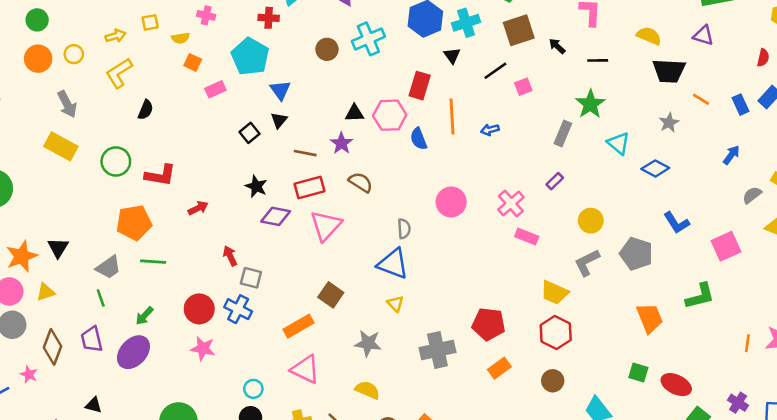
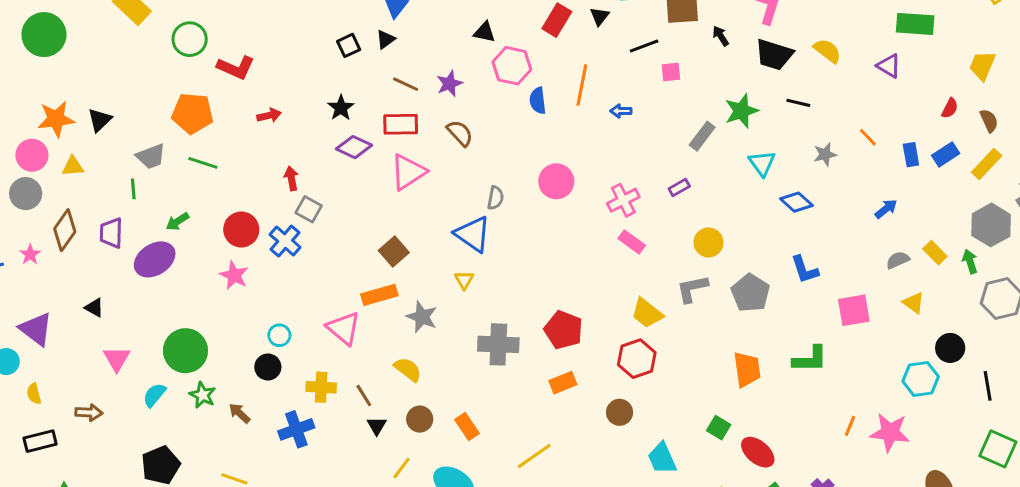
black line: (598, 60) -> (798, 103), moved
black trapezoid: (669, 71) -> (774, 55), moved
red rectangle: (420, 86) -> (557, 20), moved
black triangle: (354, 113) -> (484, 32), moved
orange rectangle: (298, 326) -> (379, 295), moved

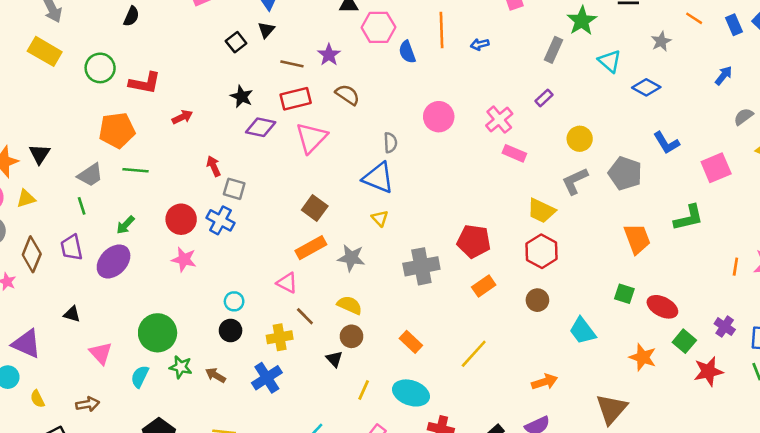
pink triangle: (344, 328) -> (287, 283), size x0.7
brown line: (364, 396) -> (305, 316), moved
brown circle: (420, 419) -> (352, 336), moved

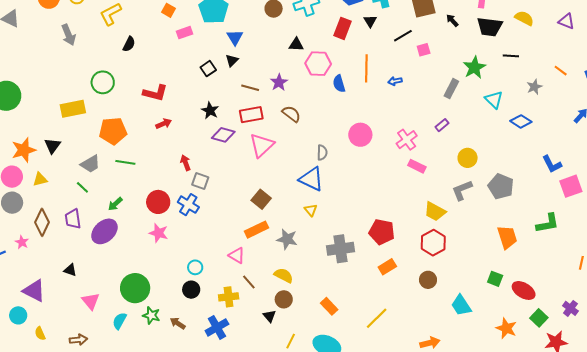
yellow rectangle: (45, 51) -> (73, 109), moved, turned -45
red L-shape: (145, 83) -> (155, 93), moved
blue L-shape: (666, 143) -> (552, 164), moved
green line: (82, 206) -> (82, 187), turned -32

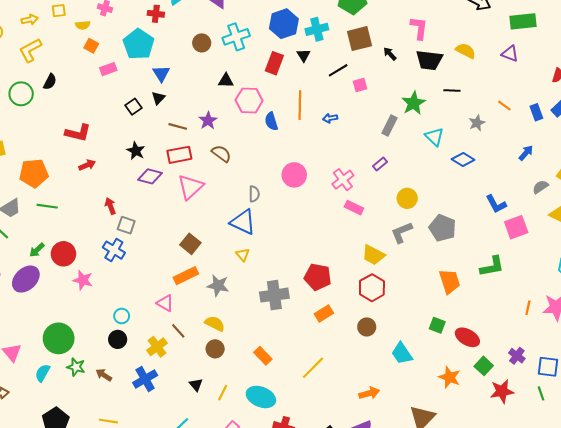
green circle: (103, 82) -> (21, 94), moved
red circle: (158, 202) -> (63, 254), moved
yellow cross: (229, 297) -> (157, 347), turned -30
black triangle: (269, 316) -> (196, 385), moved

